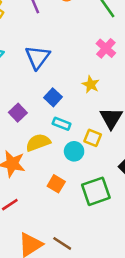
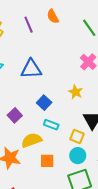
blue triangle: (37, 57) -> (31, 69), turned 50
cyan circle: (74, 151) -> (78, 156), moved
orange square: (56, 184) -> (47, 161), moved, turned -32

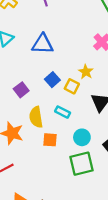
cyan rectangle: (51, 125) -> (63, 112), moved
yellow square: (77, 136) -> (72, 86), moved
yellow semicircle: (32, 140) -> (36, 117), turned -84

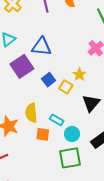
purple square: (21, 90) -> (22, 66), moved, size x1.6
cyan rectangle: (63, 112) -> (57, 120), moved

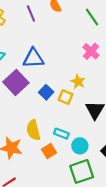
orange square: (43, 134) -> (49, 151), turned -32

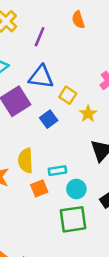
purple line: (31, 13) -> (40, 37), moved, turned 35
yellow square: (66, 97) -> (68, 95), moved
cyan rectangle: (61, 134) -> (57, 171), turned -40

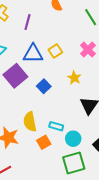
yellow square: (68, 95) -> (55, 51), moved, turned 32
cyan rectangle: (57, 171) -> (56, 126), turned 32

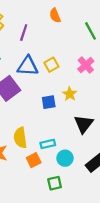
blue square: (44, 86) -> (49, 102), moved, turned 32
cyan rectangle: (56, 126) -> (48, 144), turned -32
green square: (74, 163) -> (55, 183), moved, size x0.6

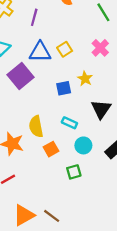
cyan rectangle: (48, 144) -> (69, 123), moved, turned 40

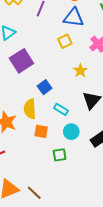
blue triangle: (40, 52) -> (74, 18), moved
blue square: (64, 88) -> (45, 87), moved, turned -32
orange square: (51, 149) -> (41, 131), turned 32

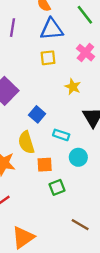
yellow square: (65, 41) -> (48, 58), turned 32
green square: (60, 155) -> (57, 187), moved
brown line: (34, 193) -> (80, 225), moved

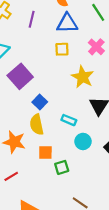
yellow star: (73, 87) -> (83, 77), size x1.5
blue square: (37, 114) -> (40, 102), moved
orange square: (45, 165) -> (45, 152), moved

